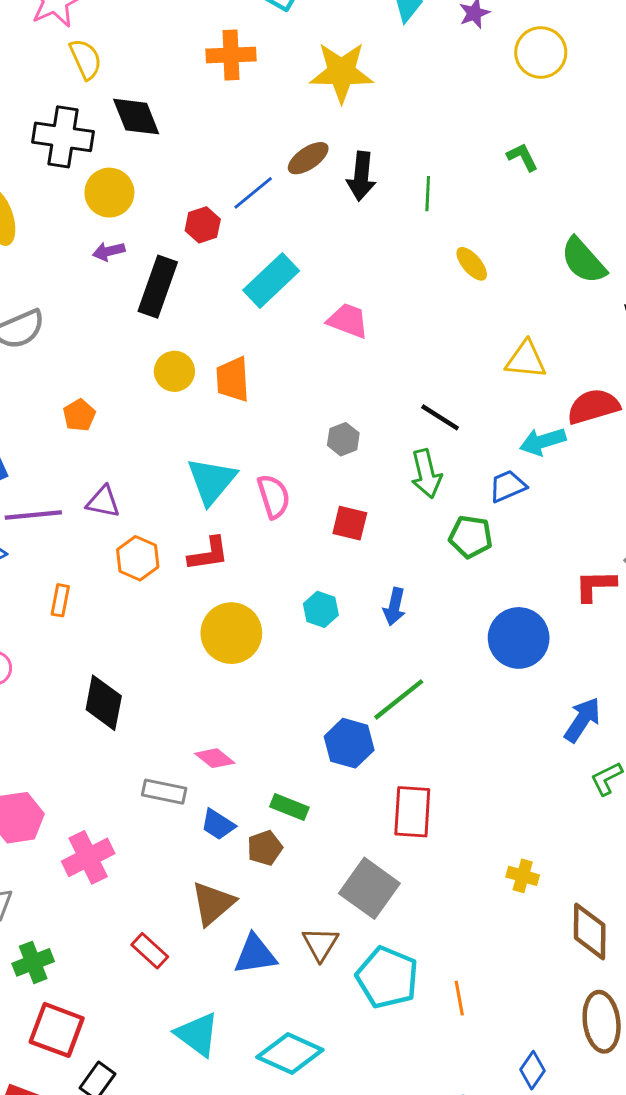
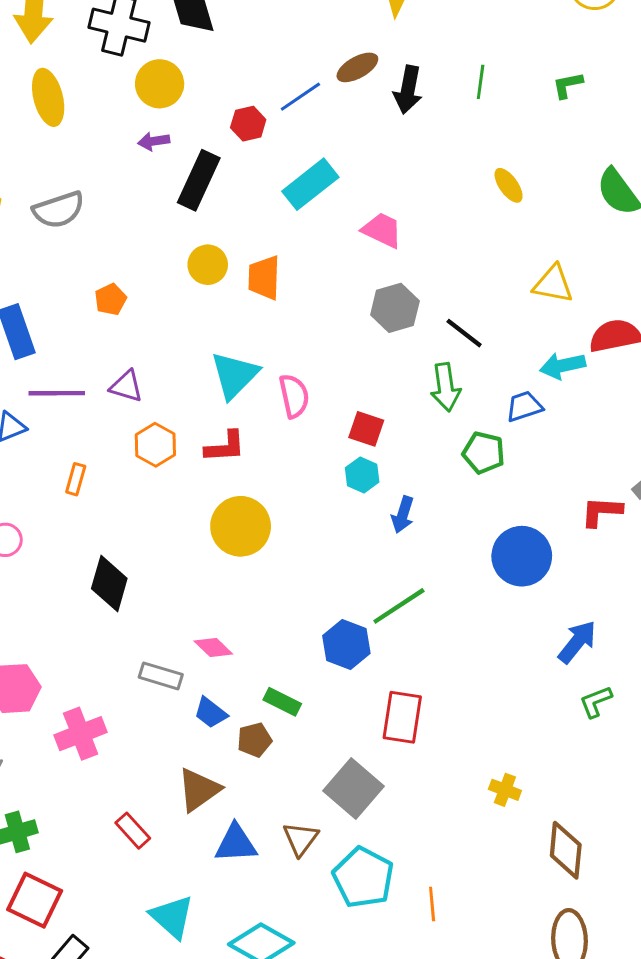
green L-shape: (522, 157) -> (568, 85), turned -80
green line: (428, 194) -> (481, 82), moved
gray hexagon: (343, 439) -> (395, 308), moved, size x1.5
cyan hexagon: (321, 609) -> (362, 475), moved

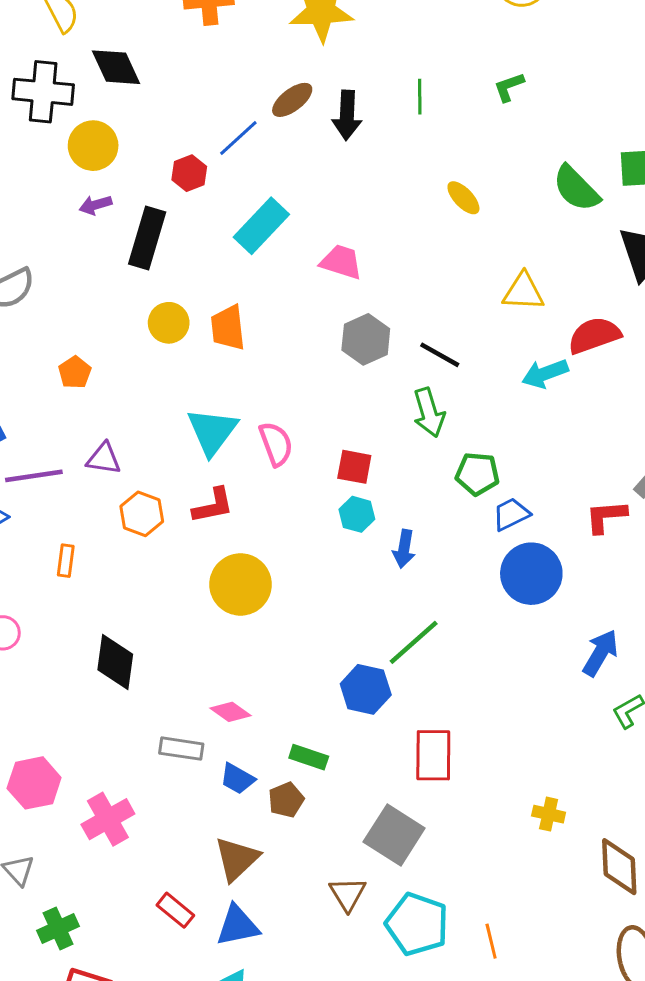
blue trapezoid: (524, 406) -> (511, 514), moved
blue triangle: (236, 843) -> (238, 926), moved

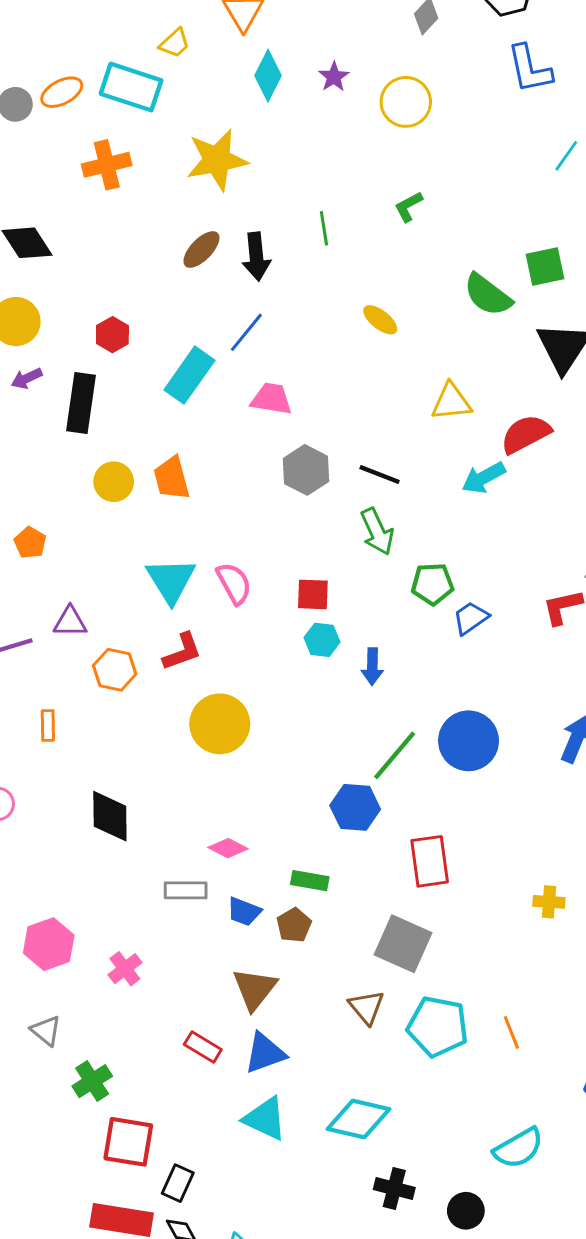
blue line: (238, 138) -> (246, 332), moved
blue circle: (531, 574) -> (469, 741), moved
pink cross: (108, 819) -> (125, 969), size x0.7

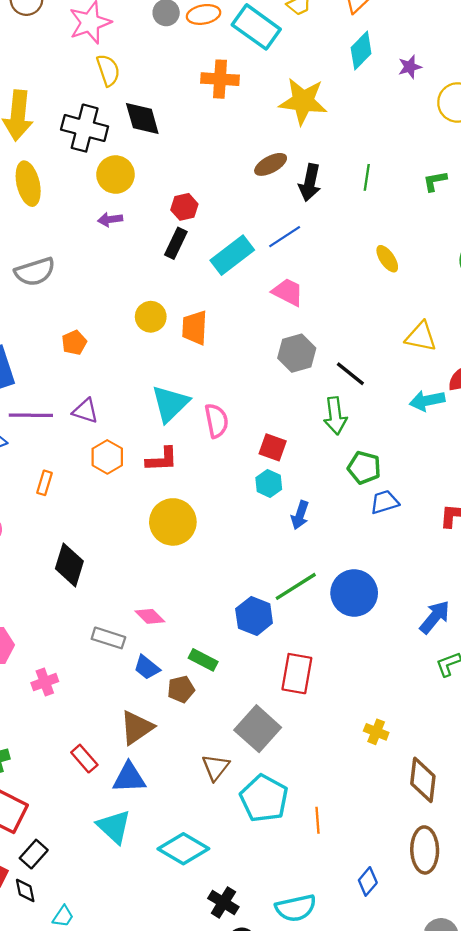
black rectangle: (81, 403) -> (176, 243), moved, size x0.7
black cross: (394, 1188) -> (223, 903), moved

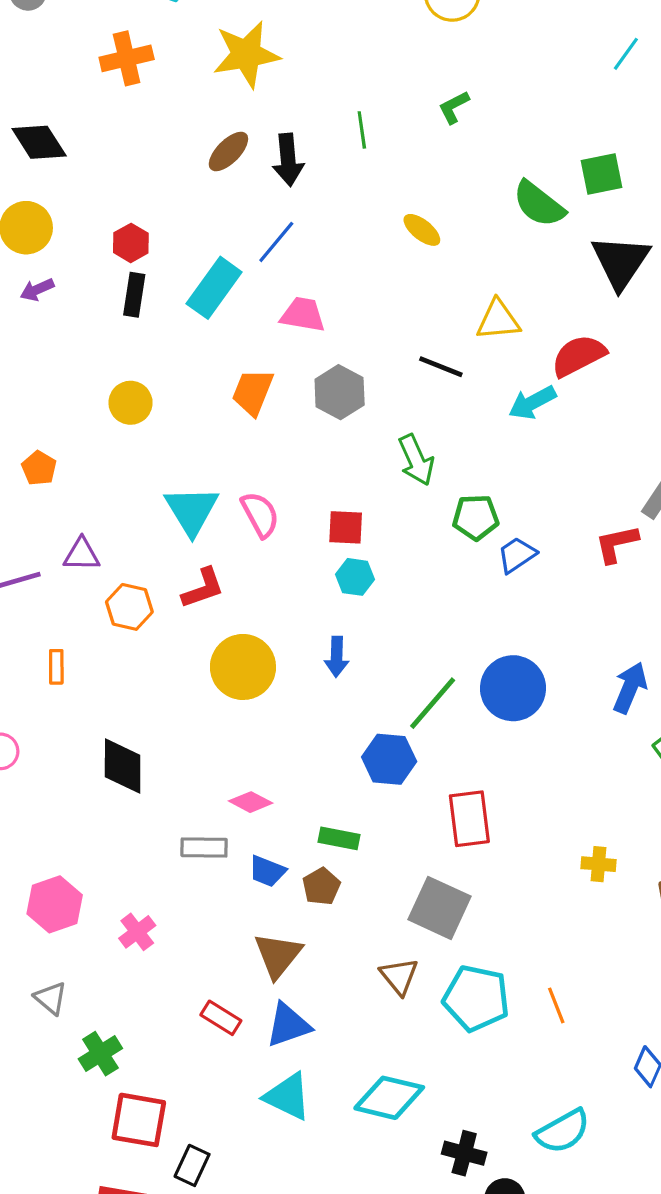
orange trapezoid: (195, 328) -> (253, 392), moved, turned 36
black line: (350, 374) -> (441, 367), moved
blue arrow: (300, 515) -> (337, 657), moved

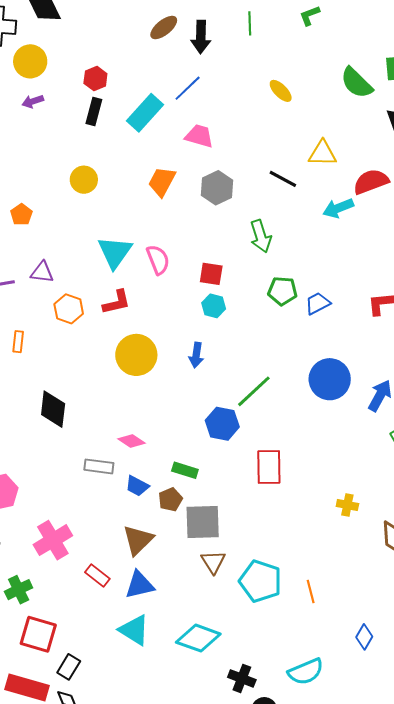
green pentagon: (476, 517) -> (282, 291), moved
blue circle: (513, 688) -> (330, 379), moved
gray square: (440, 908) -> (203, 522), moved, turned -33
pink cross: (137, 932) -> (53, 540), moved, size x1.6

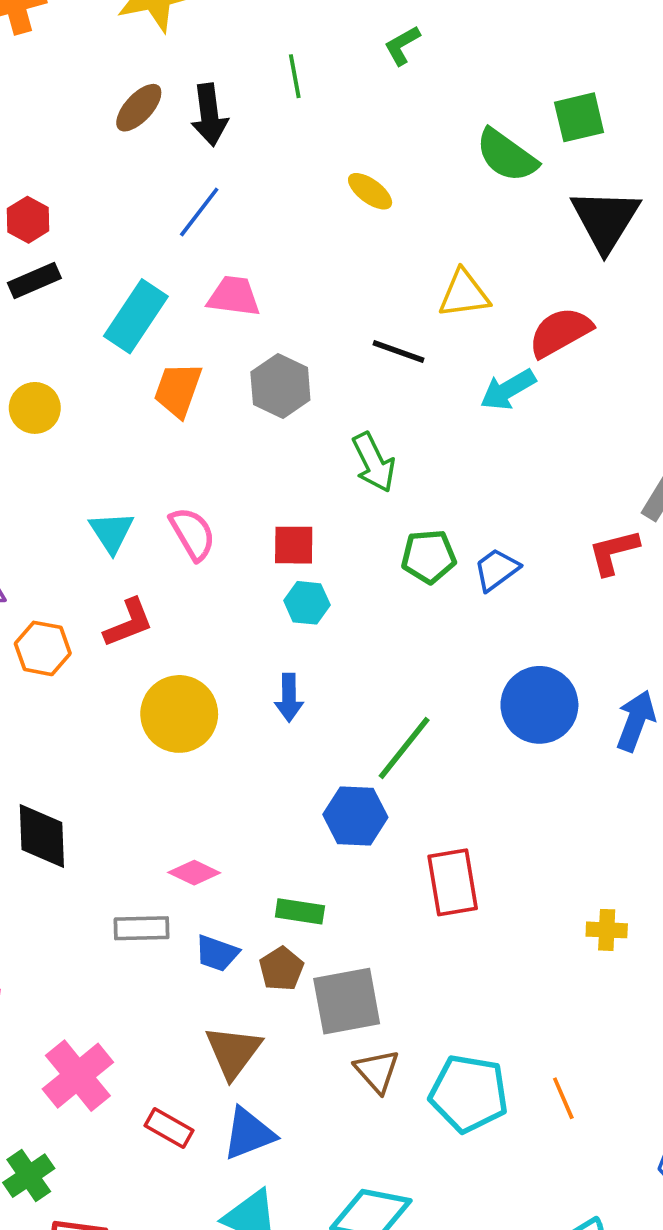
black rectangle: (94, 111) -> (34, 281), turned 60
cyan rectangle: (145, 113) -> (136, 316), moved
cyan triangle: (115, 252) -> (112, 532), size x0.7

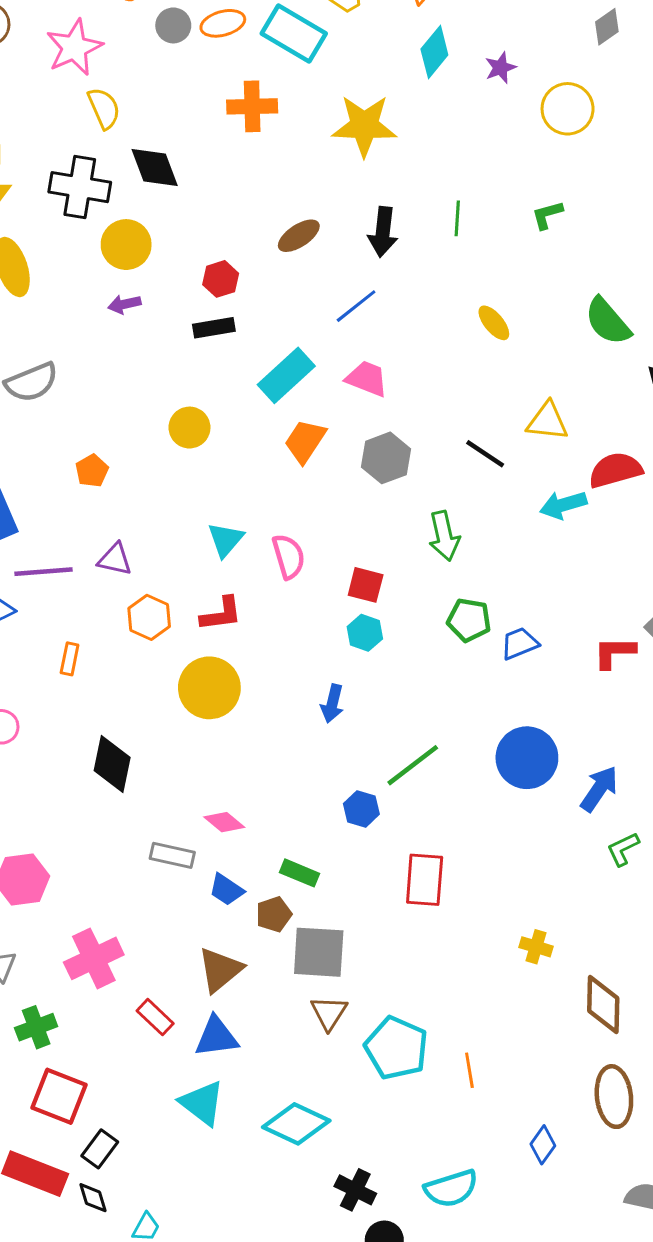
brown ellipse: (139, 108) -> (299, 236), moved
yellow circle: (179, 714) -> (209, 688), moved
blue hexagon: (355, 816) -> (361, 809), size x0.7

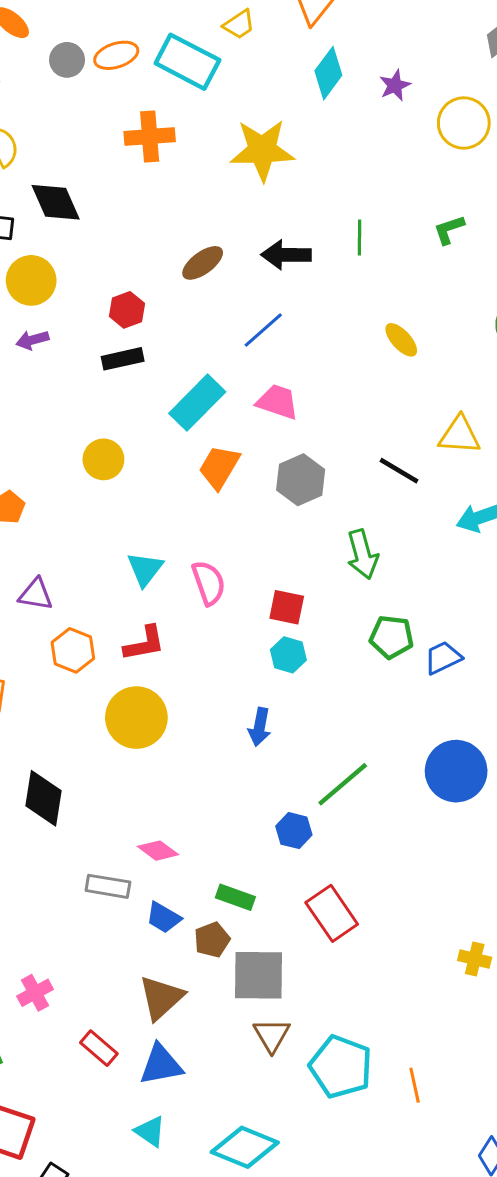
black arrow: (383, 232) -> (286, 255), turned 87
red rectangle: (425, 880) -> (332, 913), moved, turned -36
pink cross: (94, 958) -> (35, 993), size x0.6
cyan triangle: (202, 1103) -> (150, 1131), size x0.7

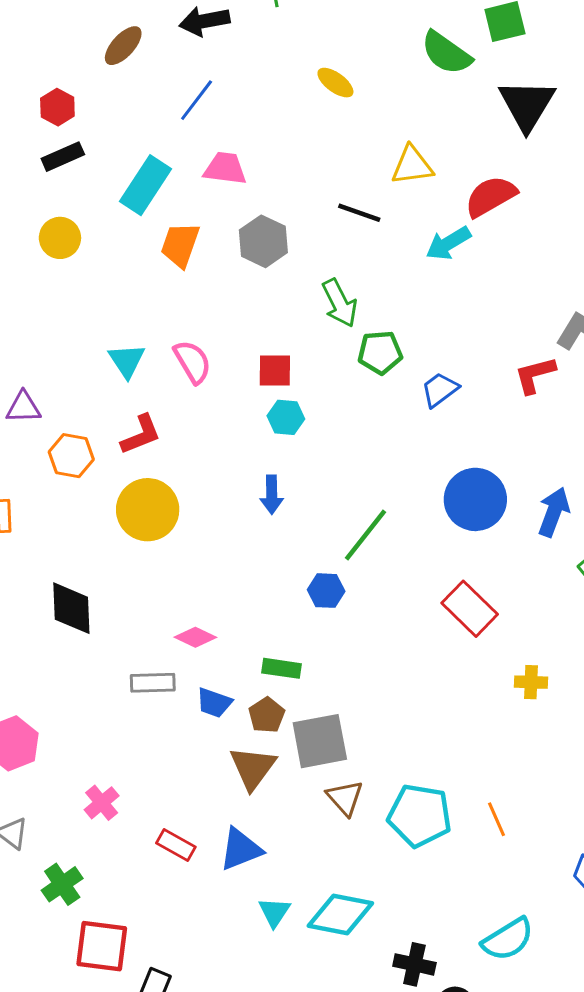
yellow circle: (103, 459) -> (60, 238), moved
green pentagon: (391, 637) -> (380, 353), moved
red rectangle: (332, 913) -> (470, 609), moved
brown triangle: (161, 998) -> (253, 768), moved
cyan triangle: (150, 1131) -> (274, 912), moved, turned 40

